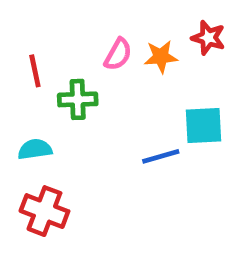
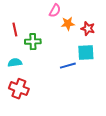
red star: (208, 38) -> (88, 29), moved
pink semicircle: (118, 54) -> (55, 11), moved

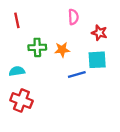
pink semicircle: (55, 11) -> (73, 17), moved, turned -32
orange star: (68, 24) -> (62, 50), moved
red line: (15, 30) -> (17, 20), moved

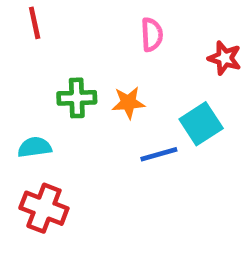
red line: (17, 20) -> (35, 23), moved
red star: (99, 33) -> (225, 58), moved
cyan square: (97, 60) -> (201, 124), turned -30

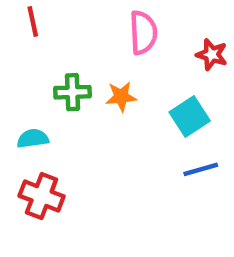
pink semicircle: (152, 35) -> (143, 32), size x1.4
blue line: (159, 154) -> (201, 169), moved

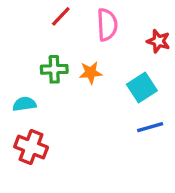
red line: (33, 21) -> (61, 16), moved, turned 55

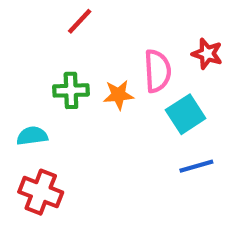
pink semicircle: (107, 25) -> (157, 71), moved

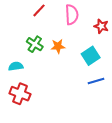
pink semicircle: (157, 71) -> (72, 15), moved
green cross: (71, 90) -> (35, 44), turned 35

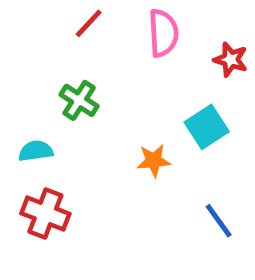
orange star: (58, 46) -> (154, 161), moved
blue line: (96, 81) -> (219, 221), moved, turned 70

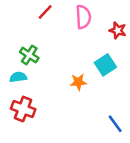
green cross: (79, 100) -> (29, 55), moved
blue line: (219, 221) -> (115, 124), moved

